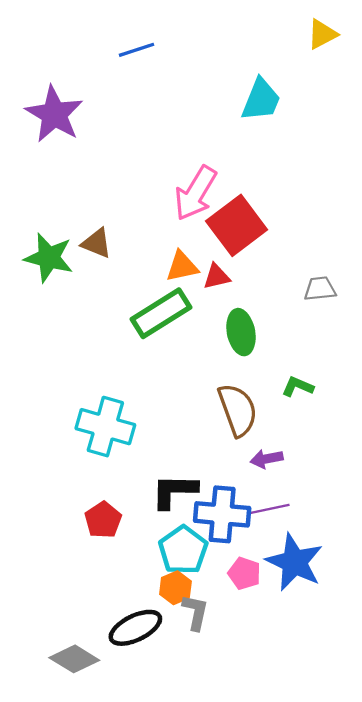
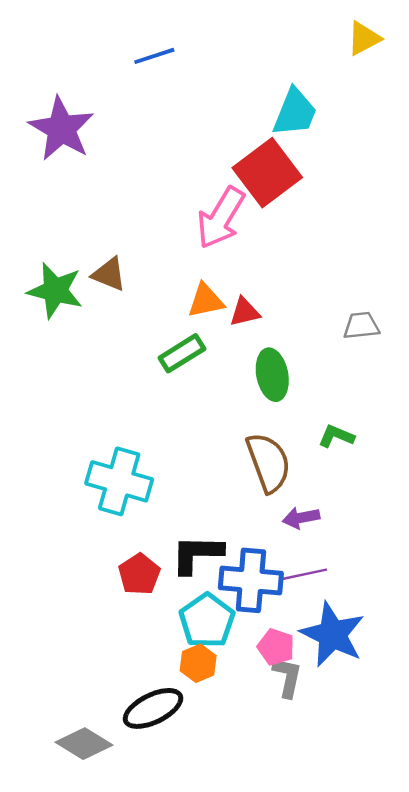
red square: (237, 225) -> (267, 173), moved
green rectangle: (161, 313) -> (182, 353), size x0.7
red pentagon: (103, 520) -> (139, 574), moved
gray L-shape: (195, 612) -> (287, 677), moved

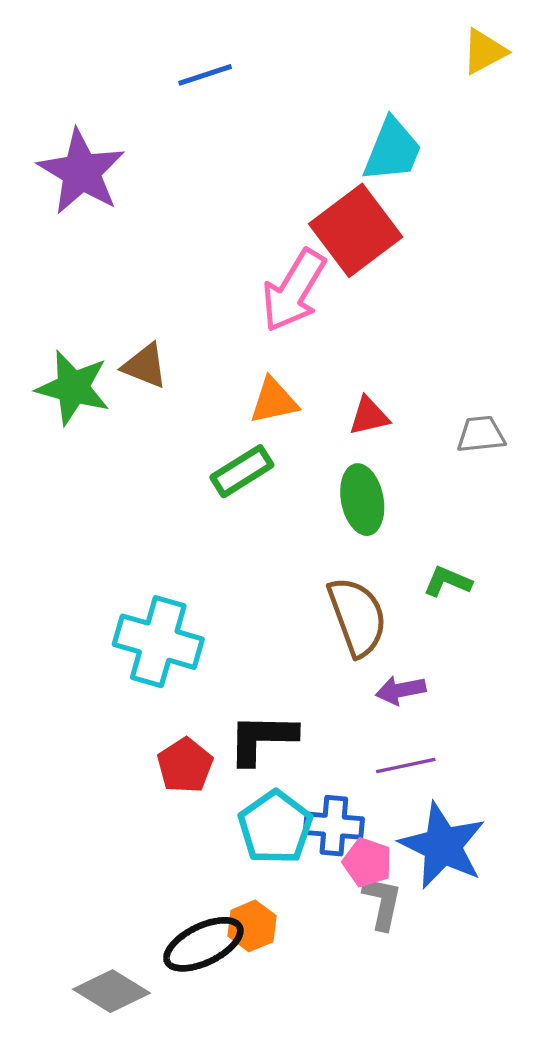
red triangle: (245, 312) -> (369, 416), moved
blue cross: (251, 580) -> (334, 826), moved, size x0.7
orange hexagon: (198, 663) -> (252, 926), moved

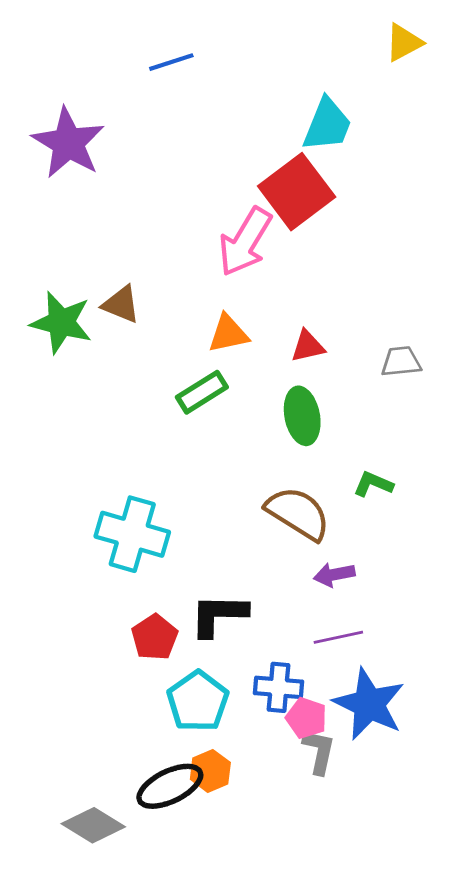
brown semicircle: (357, 617) -> (298, 513), turned -38
cyan pentagon: (275, 827) -> (198, 701), moved

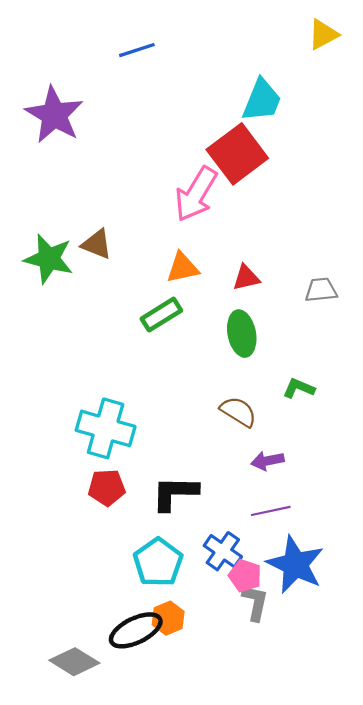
brown semicircle: (298, 513) -> (238, 412), size x0.7
red pentagon: (155, 637) -> (107, 488), moved, turned 30
blue cross: (278, 687) -> (223, 551), turned 30

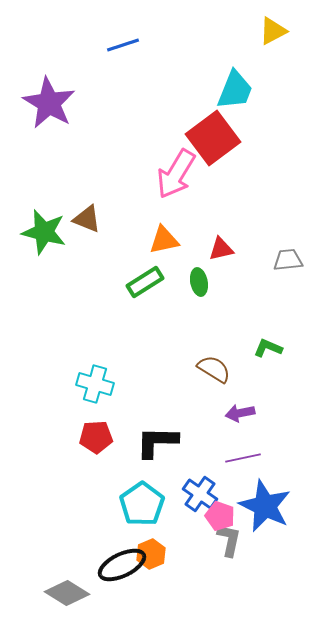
yellow triangle: (323, 34) -> (273, 31), moved
green ellipse: (242, 334) -> (199, 282), moved, size x0.7
cyan cross: (106, 428) -> (95, 384), size x0.7

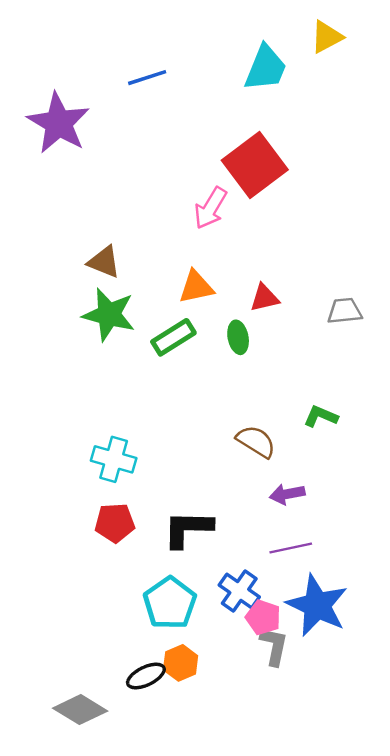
blue line: (123, 45) -> (147, 78), moved
cyan trapezoid: (235, 90) -> (266, 68), moved
pink arrow: (176, 174) -> (211, 208), size x0.7
green star: (44, 232) -> (109, 315), moved
black ellipse: (122, 565) -> (146, 676), size x0.7

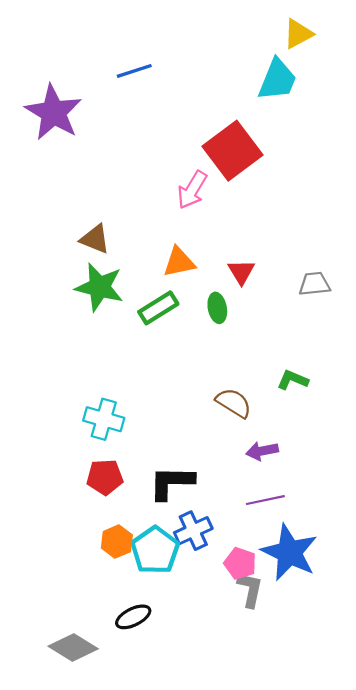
cyan trapezoid: (266, 68) -> (277, 80), moved
red triangle: (264, 298) -> (241, 272), turned -48
blue cross: (239, 591) -> (193, 531), moved, turned 30
orange hexagon: (181, 663) -> (117, 542), moved

